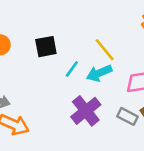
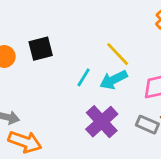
black square: (46, 47) -> (41, 49), moved

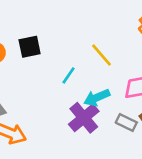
cyan arrow: (113, 80) -> (97, 98), moved

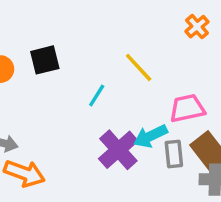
cyan arrow: (97, 98) -> (151, 136), moved
gray rectangle: (126, 122) -> (174, 154), turned 60

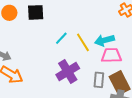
yellow line: (139, 67) -> (83, 42), moved
cyan arrow: (151, 136) -> (104, 40), moved

